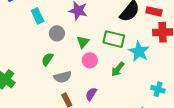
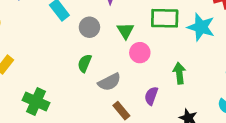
green arrow: (118, 69) -> (179, 73), moved, turned 147

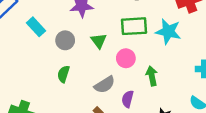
pink circle: (140, 53) -> (126, 58), moved
gray semicircle: (109, 82) -> (105, 85), moved

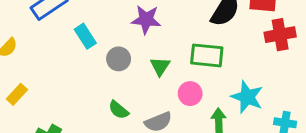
cyan star: (168, 32) -> (247, 97), moved
green semicircle: (63, 74) -> (118, 110), moved, turned -77

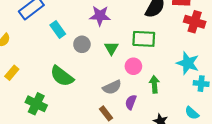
red cross: (280, 35) -> (195, 22), turned 30
cyan star: (247, 97) -> (188, 63), moved
green semicircle: (118, 110) -> (62, 76), moved, size x1.6

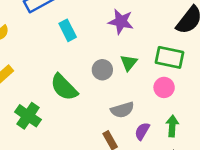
gray circle: (82, 44) -> (102, 70), moved
pink circle: (133, 66) -> (164, 87), moved
green arrow: (154, 84) -> (172, 126), moved

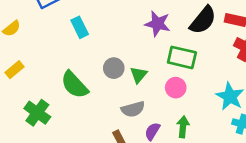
purple star: (121, 22) -> (158, 24), moved
green triangle: (129, 63) -> (138, 75), moved

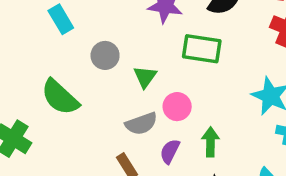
gray circle: (114, 68) -> (105, 55), moved
pink circle: (176, 88) -> (177, 107), moved

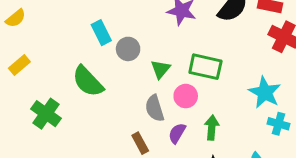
cyan rectangle: (61, 19) -> (101, 33), moved
green rectangle: (202, 49) -> (205, 67), moved
gray semicircle: (141, 124) -> (155, 108), turned 88

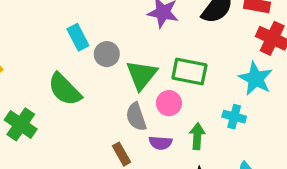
green triangle: (160, 69) -> (142, 75), size x1.5
cyan star: (265, 92) -> (256, 79), moved
cyan cross: (279, 124) -> (234, 117), moved
purple semicircle: (177, 133) -> (160, 143), turned -115

